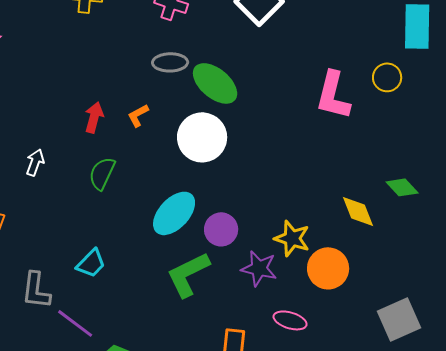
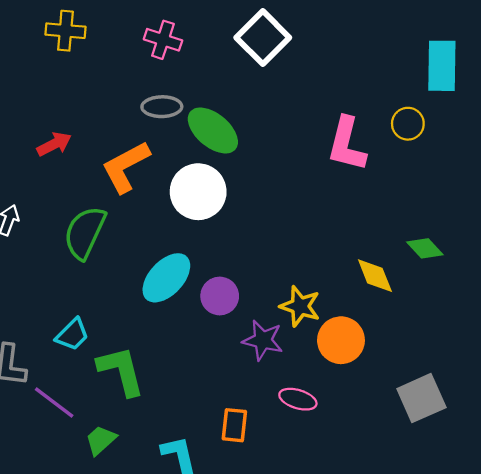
orange L-shape: (138, 115) -> (126, 167), size x2.0
red arrow: (94, 117) -> (54, 144), moved, turned 48
green semicircle: (102, 173) -> (85, 233), size x1.4
green L-shape: (188, 274) -> (121, 371), moved, turned 102

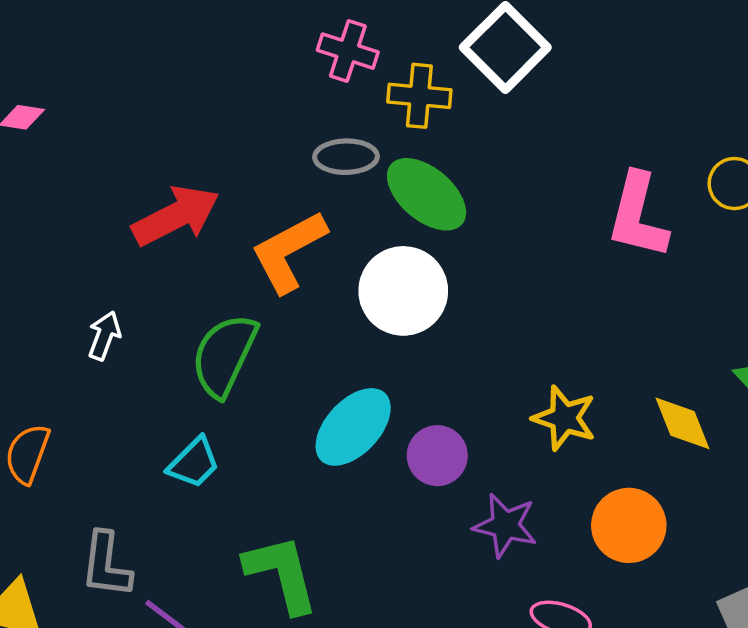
yellow cross: (65, 31) -> (419, 96), moved
red arrow: (54, 144) -> (176, 216), size x1.6
yellow star: (300, 306) -> (564, 418), moved
cyan trapezoid: (72, 335) -> (194, 463), moved

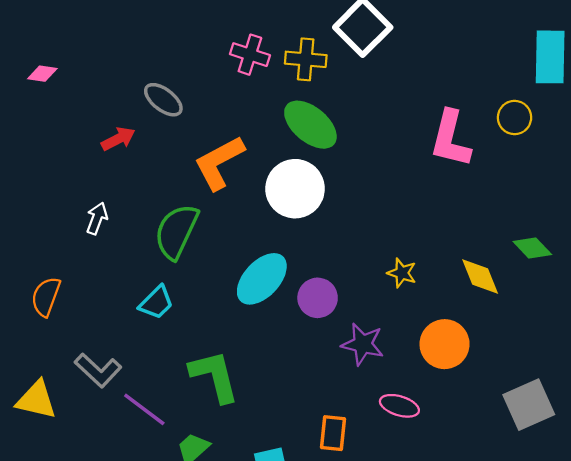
pink cross: (348, 51) -> (250, 55), moved
gray ellipse: (346, 157) -> (163, 100), moved, turned 39
red arrow: (176, 216) -> (118, 139), moved, size x0.6
yellow star: (564, 418) -> (402, 273), size x0.7
gray L-shape: (106, 565) -> (98, 370), turned -54

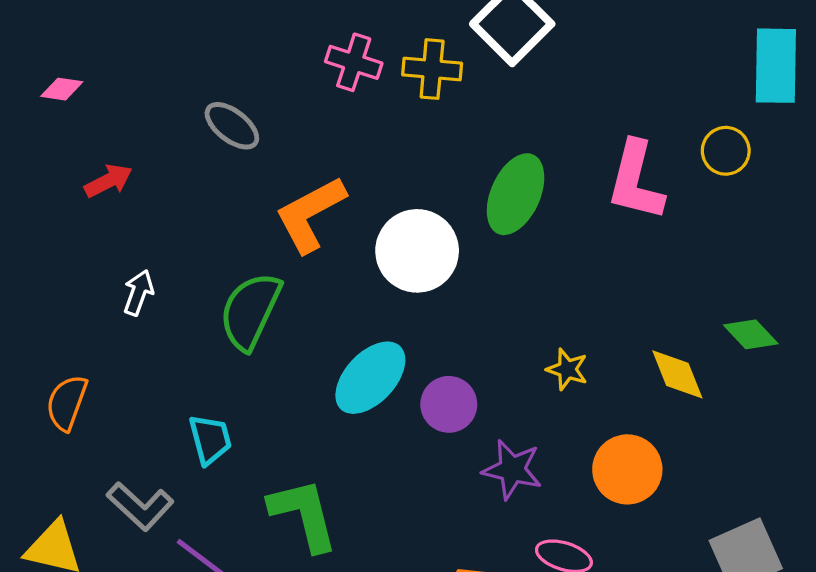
green ellipse: (310, 125) -> (516, 194), moved, turned 74
red arrow: (118, 139) -> (108, 181), moved
cyan trapezoid: (156, 303) -> (210, 439), moved, turned -60

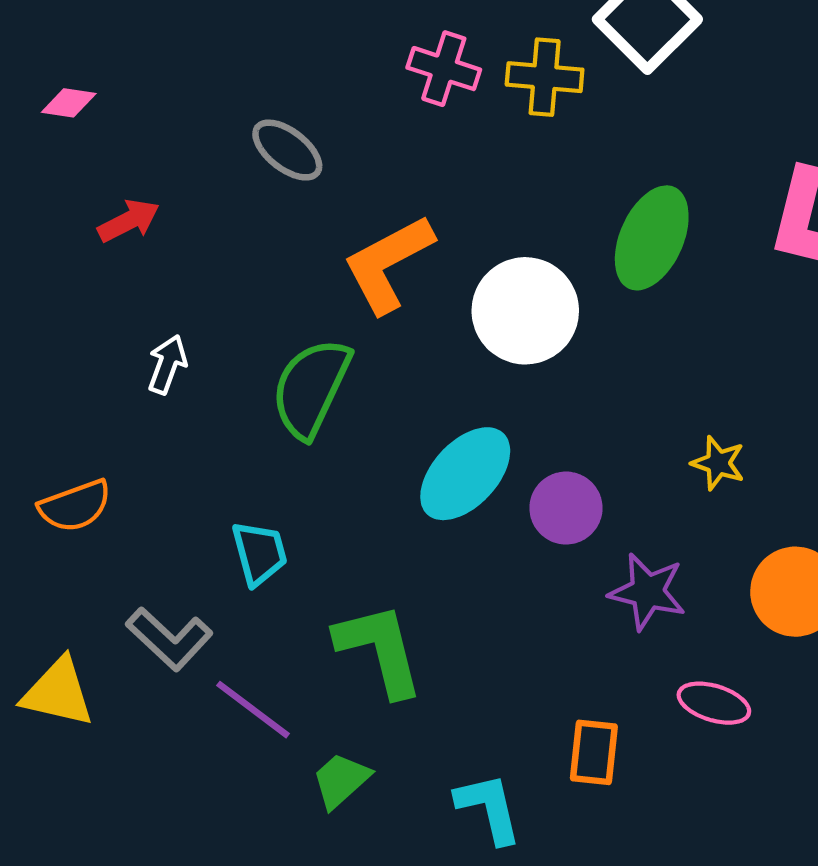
orange semicircle: (67, 403) -> (75, 506), turned -130

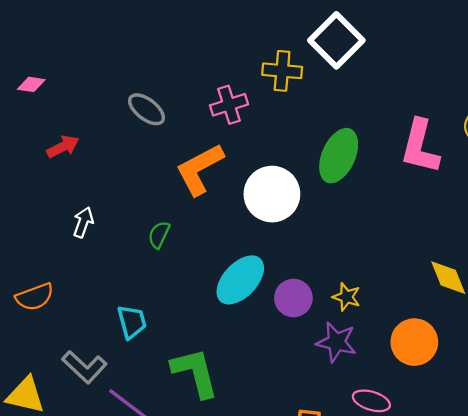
pink cross: (444, 69) -> (229, 105), moved, turned -36
green semicircle: (311, 388) -> (159, 235), size x0.5
yellow star: (718, 463) -> (347, 297), moved

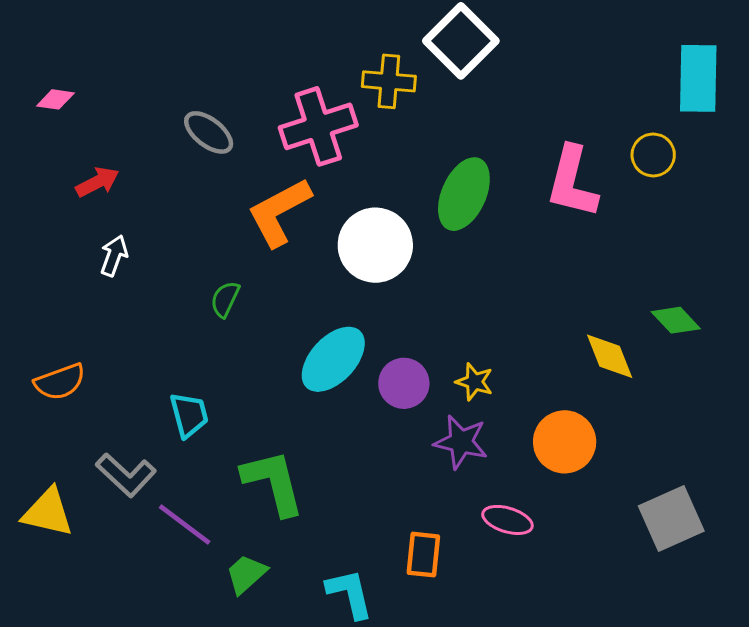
pink cross: (229, 105) -> (318, 126), size x1.5
white arrow: (83, 222) -> (114, 256), moved

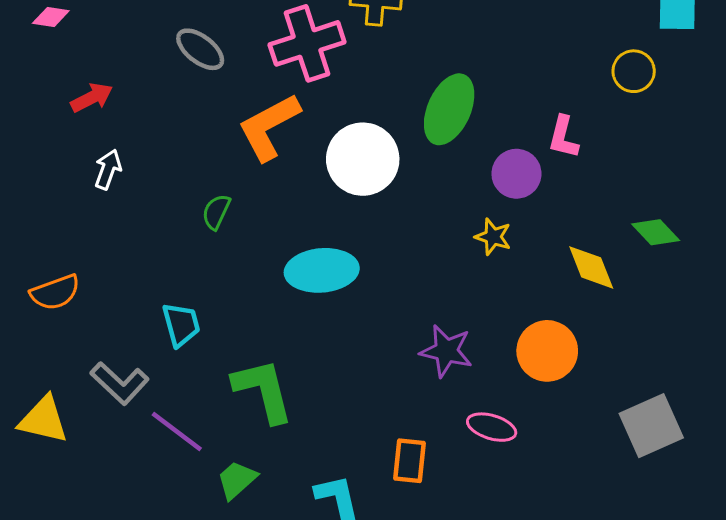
pink L-shape: (572, 182) -> (563, 137), moved, size x0.6
cyan ellipse: (333, 359) -> (322, 270), turned 42
yellow star: (474, 382) -> (493, 237), moved
purple circle: (404, 383) -> (516, 174), moved

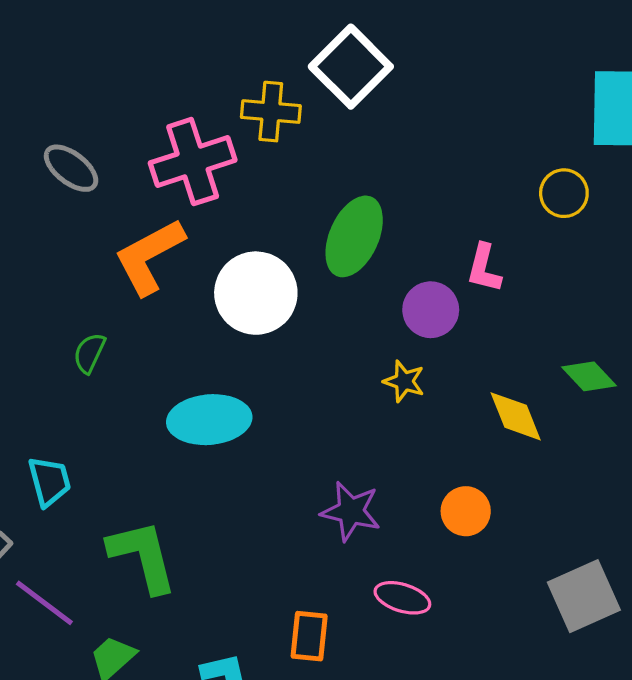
orange circle: (547, 351) -> (466, 511), size x0.7

